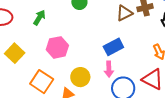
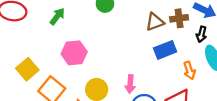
blue rectangle: (113, 47) -> (165, 50), moved
yellow square: (15, 53) -> (27, 69), moved

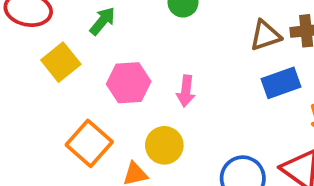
yellow square: (27, 69) -> (61, 62), moved
pink arrow: (130, 84) -> (186, 91), moved

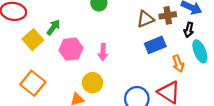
green arrow: (103, 21) -> (53, 27), moved
orange square: (89, 143) -> (33, 83), moved

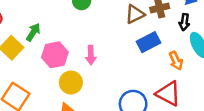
yellow circle: (92, 83) -> (71, 83), moved

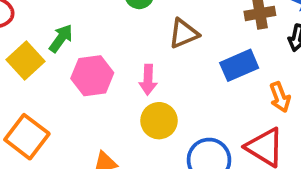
brown triangle: (135, 14) -> (184, 33), moved
yellow circle: (71, 83) -> (159, 121), moved

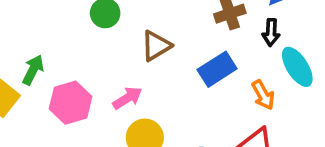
pink arrow: (148, 80) -> (127, 98), turned -116

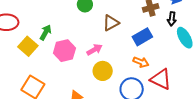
orange arrow: (263, 95) -> (141, 62), moved, turned -42

